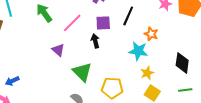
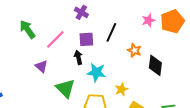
cyan star: (138, 51) -> (96, 72), moved
black diamond: (182, 63) -> (155, 65), moved
yellow star: (147, 73) -> (121, 89), moved

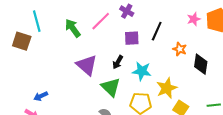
pink line: (55, 39) -> (101, 21), moved
black arrow: (78, 57) -> (118, 62), moved, turned -136
purple triangle: (41, 66) -> (87, 65), size x1.6
yellow star: (121, 89) -> (167, 88), size x1.5

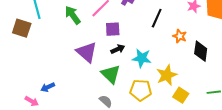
purple square: (132, 38) -> (113, 29), moved
black arrow: (118, 62) -> (118, 49), turned -144
blue arrow: (41, 96) -> (48, 87), moved

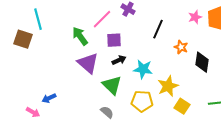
green arrow: (73, 15) -> (80, 36), moved

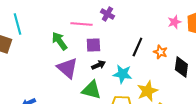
pink line: (102, 19) -> (81, 24), turned 50
black line: (158, 29) -> (137, 47), moved
green triangle: (112, 85) -> (91, 90), turned -30

